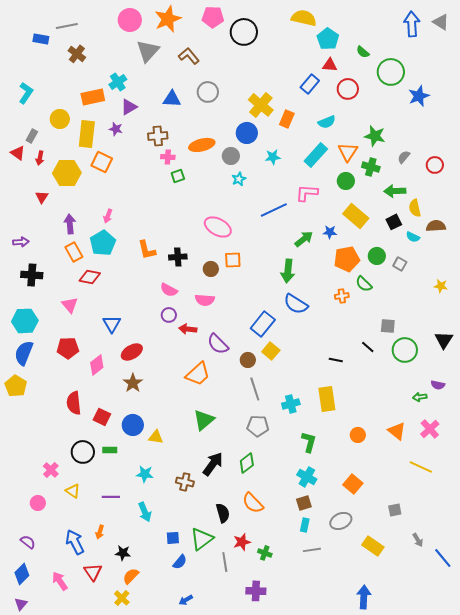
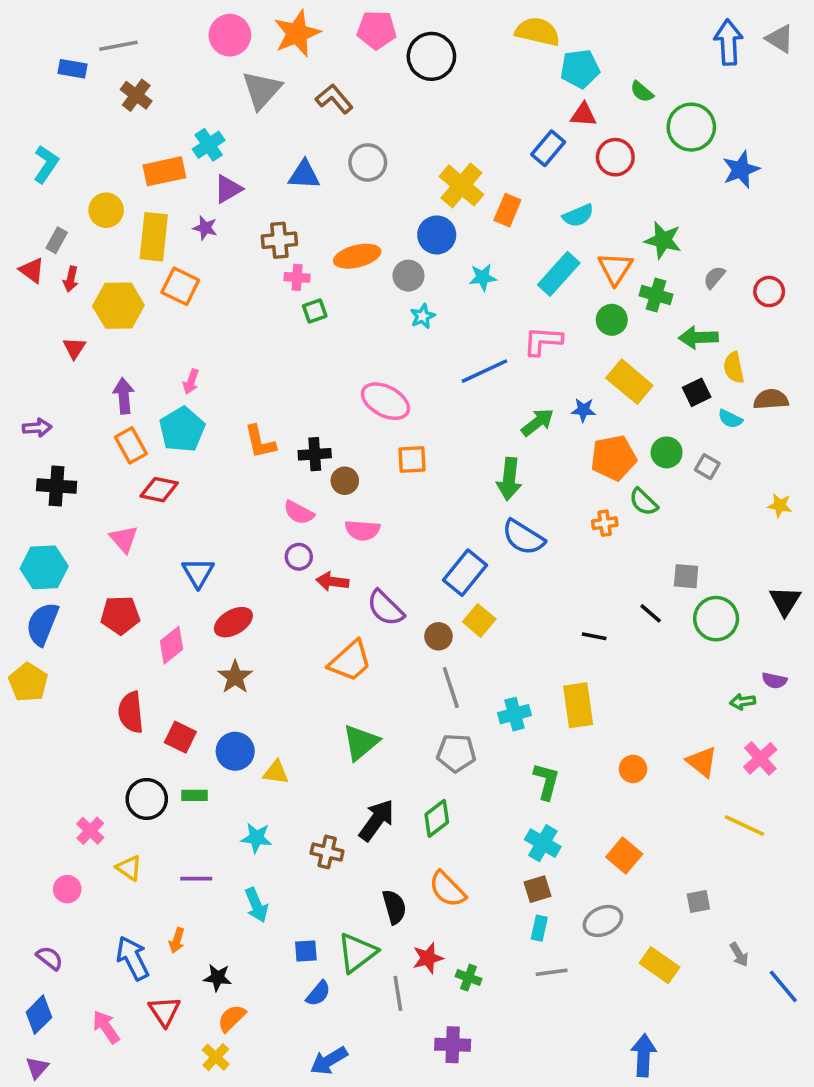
cyan pentagon: (328, 39) -> (580, 69), turned 30
brown circle: (211, 269) -> (345, 481), moved
blue arrow: (186, 600) -> (329, 1061), size x1.5

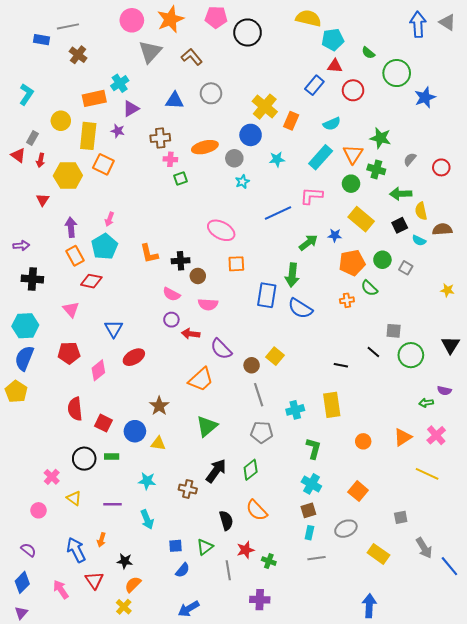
blue rectangle: (465, 573) -> (267, 295), moved, turned -30
brown star: (235, 677) -> (159, 406), moved
orange triangle: (702, 762) -> (403, 437), turned 48
green triangle: (357, 953) -> (205, 547), size x0.7
gray arrow: (739, 955) -> (424, 548), size x1.5

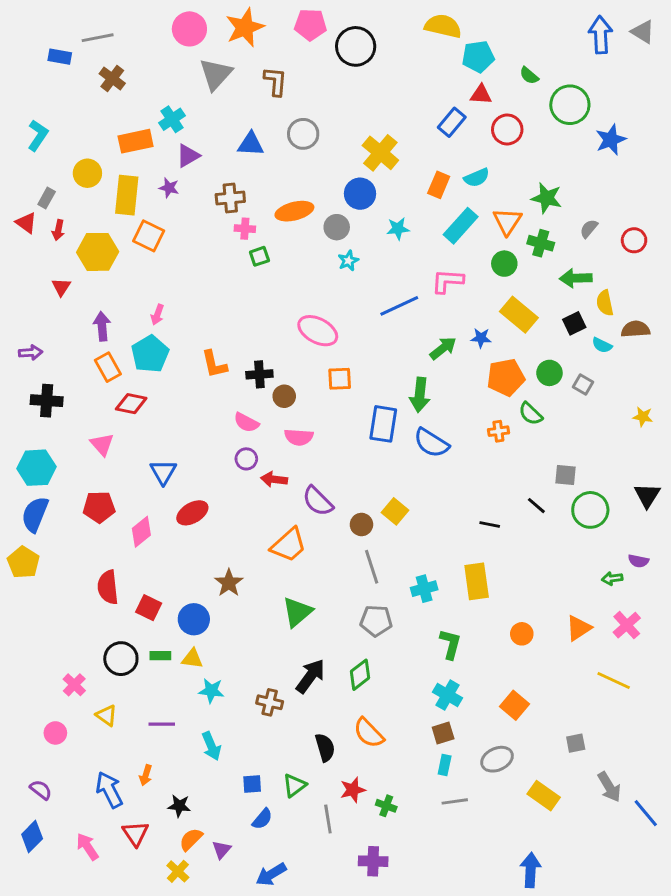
brown L-shape: (192, 57) -> (275, 81), turned 45
orange rectangle: (291, 121) -> (439, 185), moved
yellow triangle: (158, 443) -> (192, 659), moved
purple triangle: (21, 613) -> (222, 850), moved

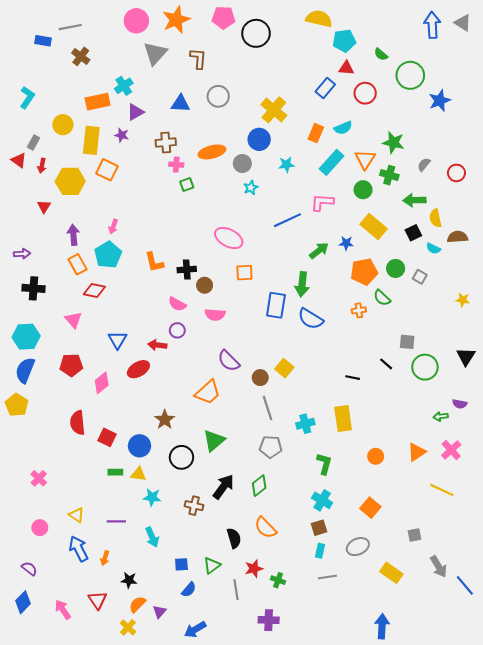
red arrow: (274, 479) -> (157, 345), moved
black circle: (121, 659) -> (181, 457), moved
pink cross: (74, 685) -> (39, 478), moved
blue arrow: (109, 790) -> (79, 549), moved

